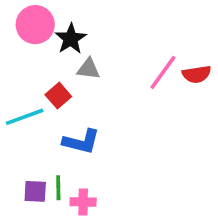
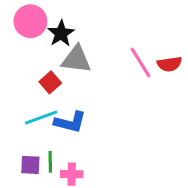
gray triangle: (88, 69) -> (76, 59), size x1.5
pink line: (163, 72) -> (140, 63), turned -68
cyan line: (25, 117) -> (41, 118), moved

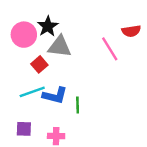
pink circle: (30, 21) -> (24, 35), moved
red semicircle: (170, 64) -> (131, 31), moved
green line: (50, 162) -> (78, 105), moved

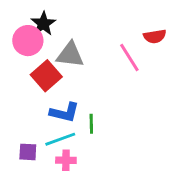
black star: (48, 26) -> (43, 24), moved
red square: (39, 64) -> (46, 76), size x1.5
cyan line: (32, 92) -> (60, 139), moved

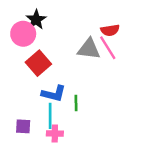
red semicircle: (155, 36) -> (110, 30), moved
gray triangle: (70, 55) -> (89, 49), moved
cyan line: (60, 139) -> (50, 116), turned -70

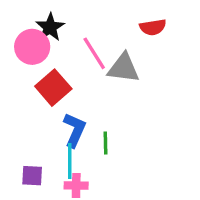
red semicircle: (110, 30) -> (153, 27), moved
pink line: (108, 48) -> (94, 53), moved
blue L-shape: (54, 94) -> (75, 130), turned -80

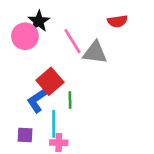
red square: (53, 88) -> (50, 81), moved
blue L-shape: (75, 130) -> (37, 100), moved, turned -148
green line: (106, 143) -> (70, 100), moved

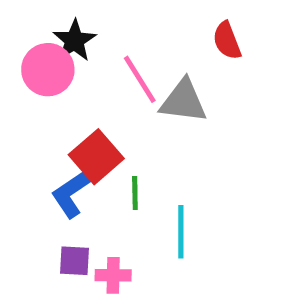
red semicircle: (118, 21) -> (227, 41), turned 78
cyan line: (54, 124) -> (181, 232), moved
purple square: (25, 135) -> (74, 261), moved

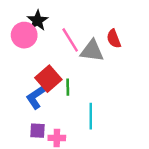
red semicircle: (227, 41) -> (114, 39), moved
green line: (135, 193) -> (68, 87), moved

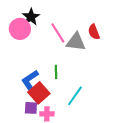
red square: (48, 79) -> (39, 93), moved
cyan line: (91, 116) -> (75, 96), turned 35

